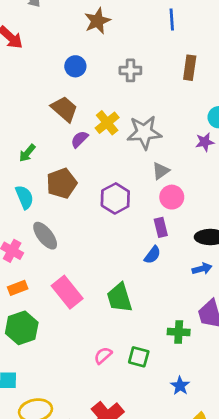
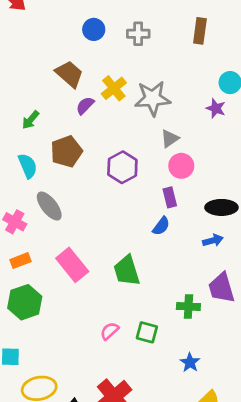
blue circle: (75, 66) -> (94, 29), moved
purple star: (205, 142) -> (216, 108), turned 30

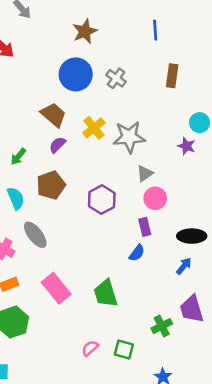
blue circle: (94, 29) -> (76, 74), size x1.6
gray cross: (138, 34) -> (116, 78), turned 36
purple semicircle: (85, 106) -> (57, 145), moved
blue arrow: (213, 240) -> (184, 266), turned -36
green cross: (188, 307) -> (162, 326), turned -30

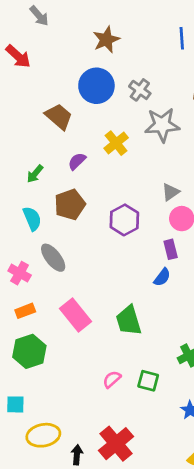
brown trapezoid: (54, 115) -> (59, 117), moved
gray star: (129, 137) -> (162, 125), moved

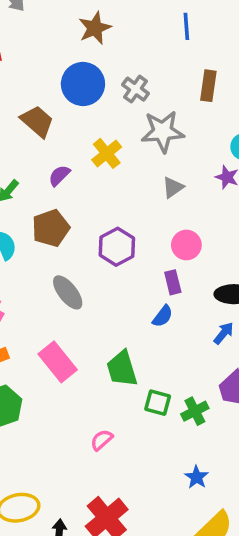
gray triangle: (171, 192) -> (173, 187), moved
gray ellipse: (53, 258) -> (68, 292), moved
green square: (148, 381) -> (158, 403), moved

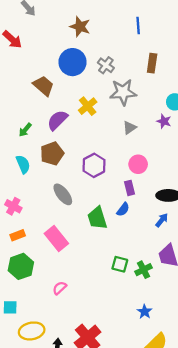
brown star: (95, 28) -> (80, 27), turned -30
purple semicircle: (59, 176) -> (57, 120), size x1.5
green trapezoid: (122, 369) -> (97, 218), moved
pink semicircle: (102, 440) -> (60, 288), moved

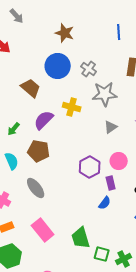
yellow cross: (88, 106) -> (72, 107), turned -36
brown pentagon: (52, 153) -> (39, 151), turned 30
purple hexagon: (94, 165) -> (90, 167), moved
gray ellipse: (63, 194) -> (36, 188), moved
green trapezoid: (97, 218) -> (81, 238), moved

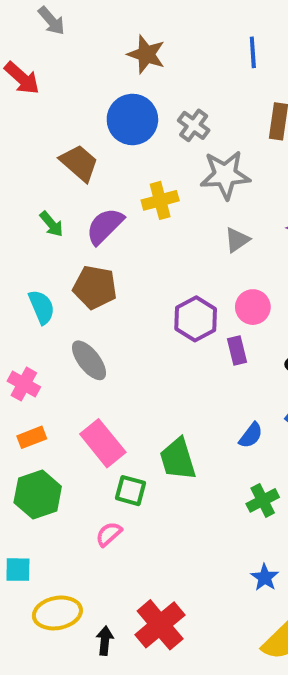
yellow cross: (72, 107) -> (160, 200), turned -30
green arrow: (14, 129) -> (51, 224), moved, turned -80
blue semicircle: (105, 203) -> (251, 435), moved
green square: (102, 254) -> (130, 491), moved

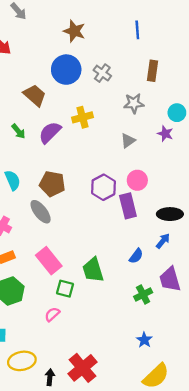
gray star: (225, 175) -> (134, 103), moved, size x0.7
brown pentagon: (95, 287) -> (52, 184), moved
purple rectangle: (237, 350) -> (128, 206), size x1.5

